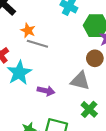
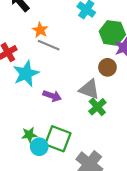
green cross: (89, 109) -> (97, 107), moved

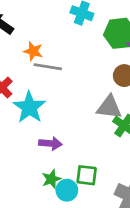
purple arrow: (52, 96) -> (50, 144), moved
green square: (58, 139) -> (87, 175), size x0.7

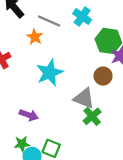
gray line: (48, 67) -> (49, 21), moved
cyan star: (29, 107) -> (50, 73), moved

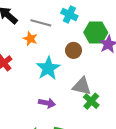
brown circle: (103, 76) -> (73, 50), moved
purple arrow: (29, 115) -> (47, 103), moved

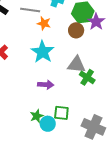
orange star: (30, 39) -> (44, 23), moved
brown circle: (73, 50) -> (76, 30), moved

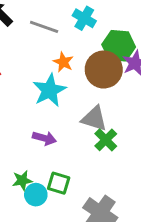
orange star: (44, 23) -> (63, 62), moved
brown circle: (76, 30) -> (104, 69), size x1.6

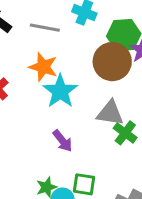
orange star: (63, 62) -> (43, 67), moved, size x1.4
purple arrow: (44, 138) -> (63, 141), turned 45

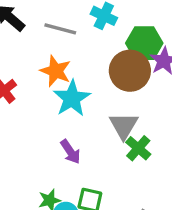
gray triangle: (110, 113) -> (124, 126), turned 48

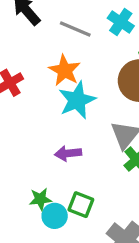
purple arrow: (70, 152) -> (68, 153), turned 110

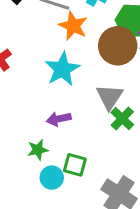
orange star: (65, 70) -> (73, 26), moved
green star: (40, 199) -> (38, 150), moved

